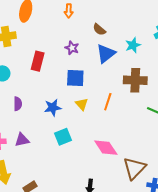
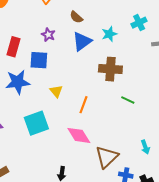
blue square: (75, 78) -> (39, 60), moved
orange line: (108, 102) -> (83, 105), moved
blue star: (53, 108) -> (18, 82), moved, size x1.4
cyan square: (63, 137) -> (36, 123), size x1.4

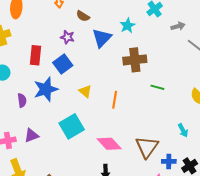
brown semicircle: (76, 17) -> (83, 16), moved
blue square: (39, 60) -> (63, 64), turned -30
pink diamond: (79, 135) -> (109, 144), moved

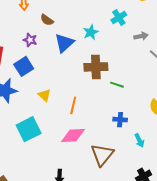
green line: (157, 87) -> (117, 85), moved
pink diamond: (109, 144) -> (73, 135), moved, turned -55
blue cross: (169, 161) -> (120, 120), moved

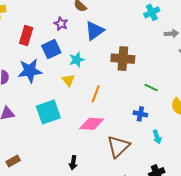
cyan star: (91, 32) -> (77, 60), moved
green line: (117, 85) -> (151, 87), moved

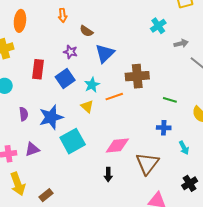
blue star: (30, 71) -> (51, 117), moved
orange line: (96, 94) -> (114, 97), moved, turned 60
black arrow: (73, 163) -> (108, 175), moved

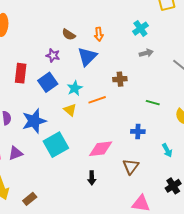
orange arrow: (63, 15) -> (99, 34), moved
gray arrow: (181, 43) -> (146, 53), moved
brown cross: (137, 76) -> (120, 79), size x0.6
blue cross: (164, 128) -> (138, 131), moved
brown triangle: (147, 164) -> (131, 166), size x0.7

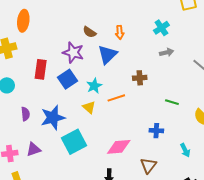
purple star: (53, 55) -> (73, 53), size x1.5

